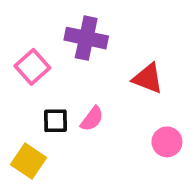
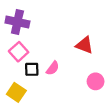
purple cross: (86, 38) -> (17, 22), moved
pink square: (32, 67) -> (19, 52), moved

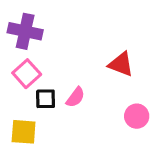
yellow square: (16, 92) -> (24, 132), turned -30

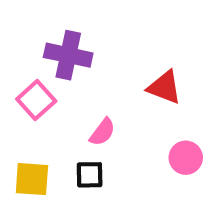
purple cross: (25, 31) -> (68, 55), moved
black square: (46, 99) -> (90, 175), moved

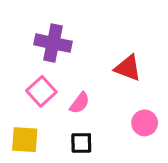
pink square: (36, 100) -> (41, 91), moved
black square: (90, 175) -> (81, 143), moved

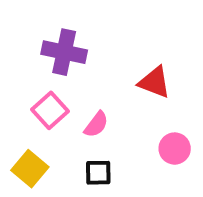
yellow square: (25, 140) -> (30, 169), turned 36

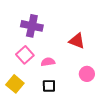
pink semicircle: (96, 124) -> (48, 62), turned -136

